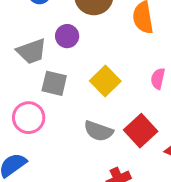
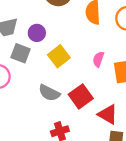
purple circle: (67, 36) -> (37, 33), moved

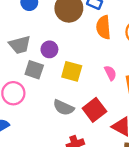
yellow square: (59, 56) -> (72, 71), turned -35
pink semicircle: (98, 59) -> (110, 73), turned 136

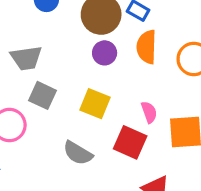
purple circle: (49, 49) -> (105, 53), moved
red square: (94, 110) -> (130, 142), moved, turned -35

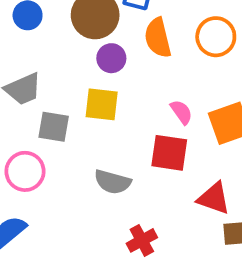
yellow square: (95, 104) -> (102, 104), moved

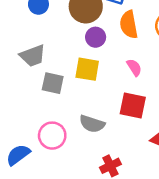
pink semicircle: (181, 112) -> (134, 67), moved
pink circle: (25, 171) -> (52, 136), moved

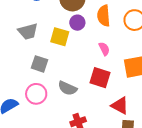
yellow square: (87, 69) -> (60, 37), moved
gray square: (53, 83) -> (40, 64), moved

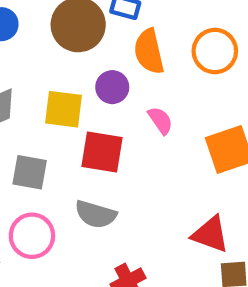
purple circle: (77, 23) -> (112, 87), moved
red square: (100, 78) -> (102, 152), moved

